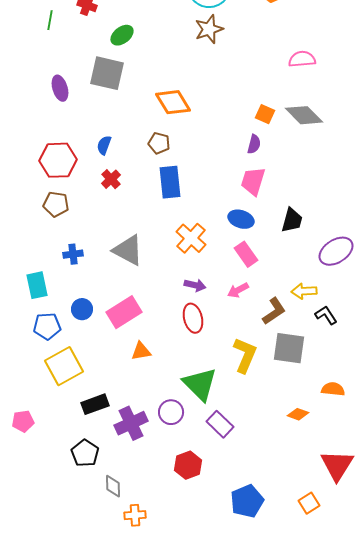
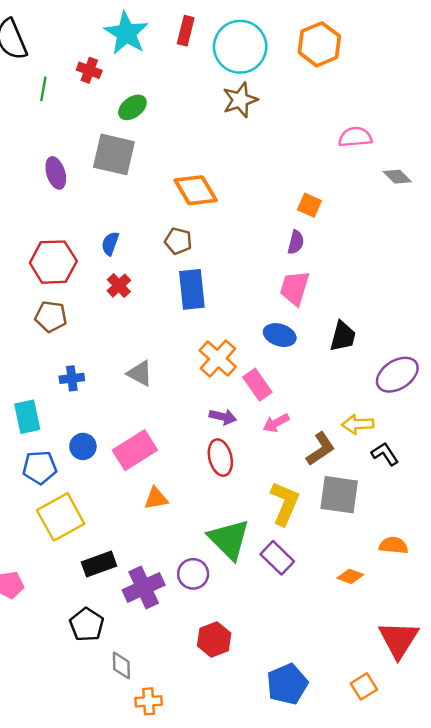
gray diamond: (304, 115) -> (397, 177), moved, size x0.6
gray triangle: (128, 250) -> (140, 373), size x0.7
pink rectangle: (246, 254) -> (257, 385), moved
purple rectangle: (220, 424) -> (277, 558), moved

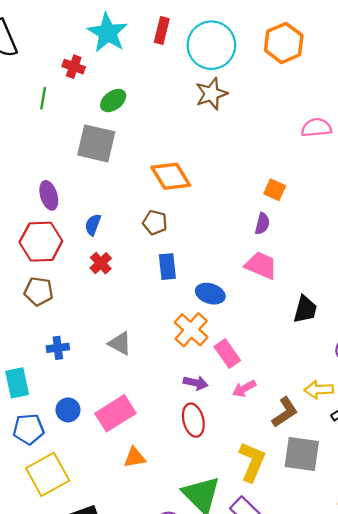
green line: (43, 89) -> (43, 98), moved
purple ellipse: (56, 173) -> (49, 195), moved
pink trapezoid: (295, 288) -> (261, 265), turned 96
blue rectangle: (192, 289) -> (167, 267), size x0.7
blue ellipse: (280, 335) -> (210, 294), moved

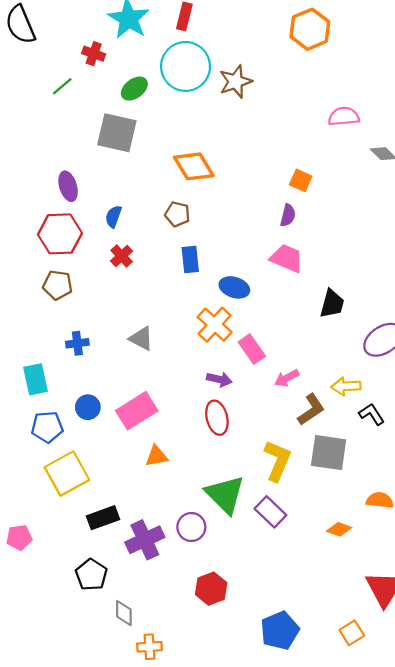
cyan circle: (211, 45) -> (186, 66), moved
green line: (43, 98) -> (62, 86), turned 40
pink arrow: (244, 388) -> (287, 378), moved

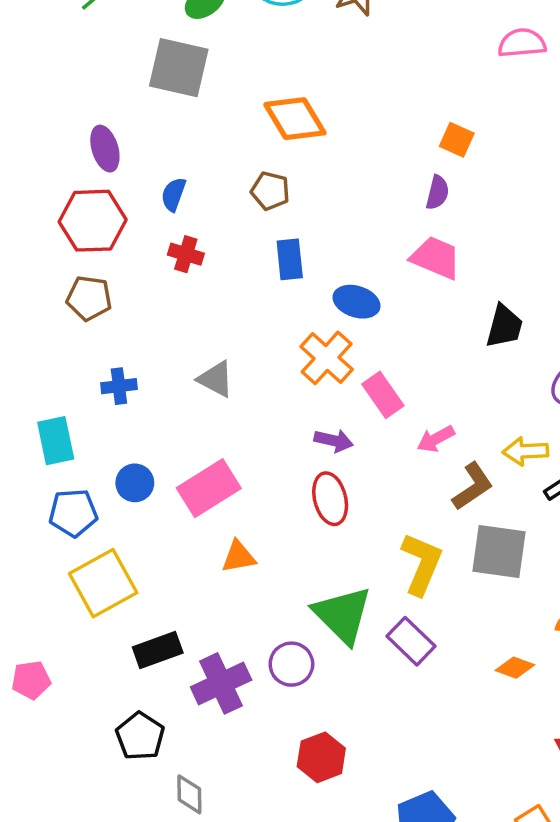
red cross: (122, 256) -> (186, 254), turned -30

